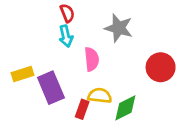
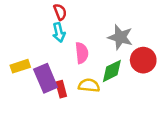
gray star: (119, 28) -> (120, 37), moved
green diamond: (125, 108) -> (112, 71), moved
red rectangle: (82, 109) -> (61, 89), moved, turned -35

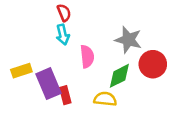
yellow semicircle: (89, 85) -> (105, 99), moved

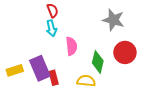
gray star: (128, 40) -> (113, 20), moved
yellow rectangle: (21, 71) -> (15, 70), moved
green diamond: (119, 76) -> (98, 62), turned -50

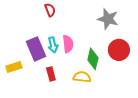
cyan arrow: (51, 28) -> (53, 45), moved
purple rectangle: (40, 68) -> (36, 49), moved

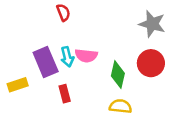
gray star: (108, 19) -> (152, 24), moved
pink semicircle: (68, 44) -> (86, 56), turned 102
yellow semicircle: (82, 77) -> (120, 106), moved

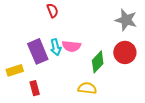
green diamond: (118, 75) -> (98, 62), turned 30
red rectangle: (65, 94) -> (35, 88), moved
yellow semicircle: (120, 106) -> (87, 88), moved

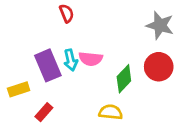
red rectangle: (35, 88) -> (44, 112), turned 56

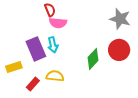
pink semicircle: (91, 59) -> (58, 23), moved
yellow semicircle: (111, 112) -> (55, 76), moved

